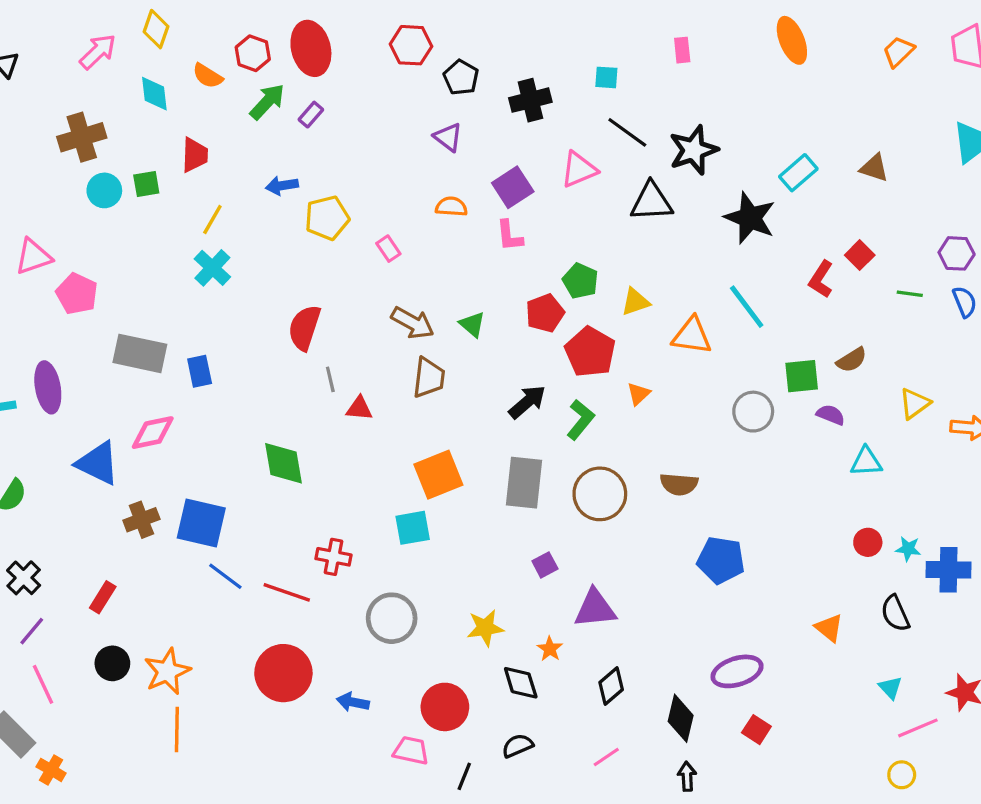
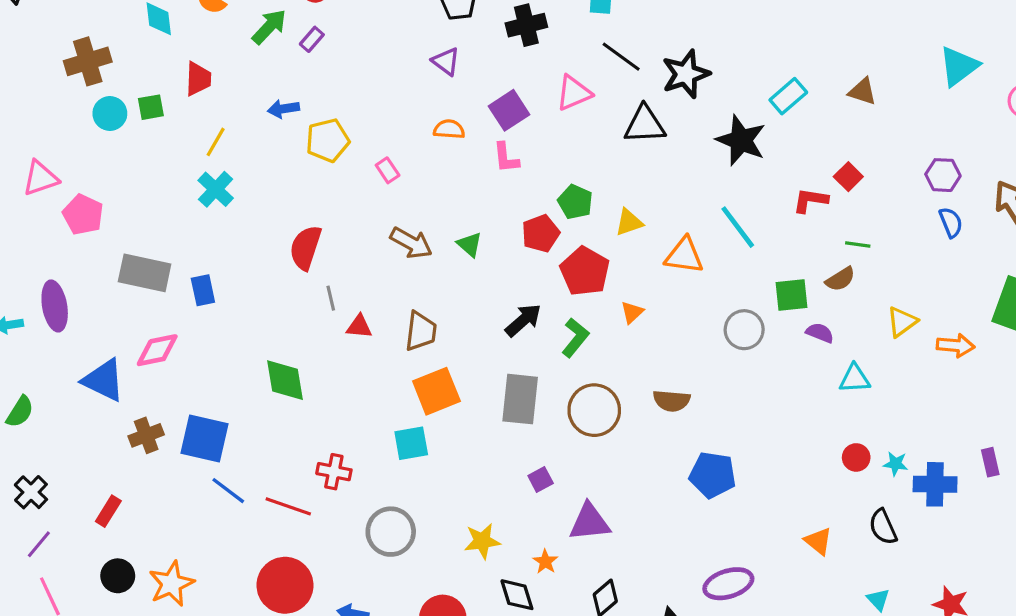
red L-shape: (821, 279) -> (810, 200), turned 66
green line: (910, 294) -> (858, 244), moved
brown trapezoid: (429, 378) -> (421, 331), moved

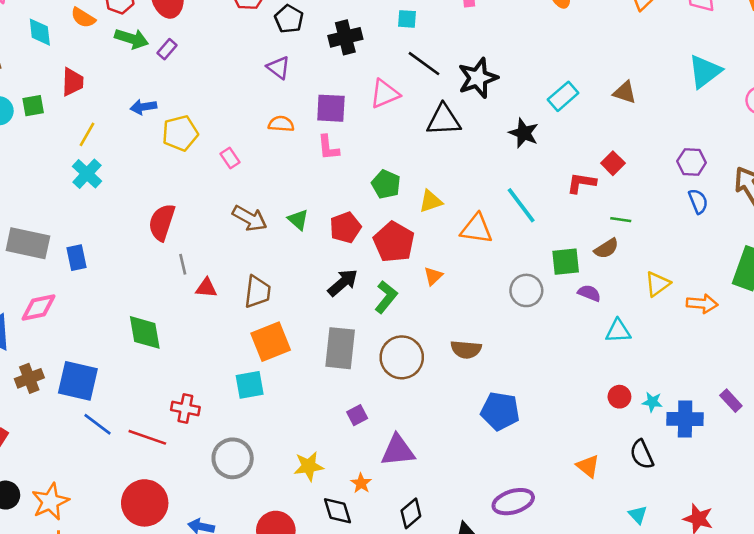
green arrow: (269, 27) -> (132, 39), turned 64
purple square: (509, 110) -> (331, 108), turned 36
black star: (741, 140) -> (524, 133), size x0.7
red pentagon: (541, 233) -> (345, 228), moved
purple rectangle: (990, 462) -> (731, 401), turned -30

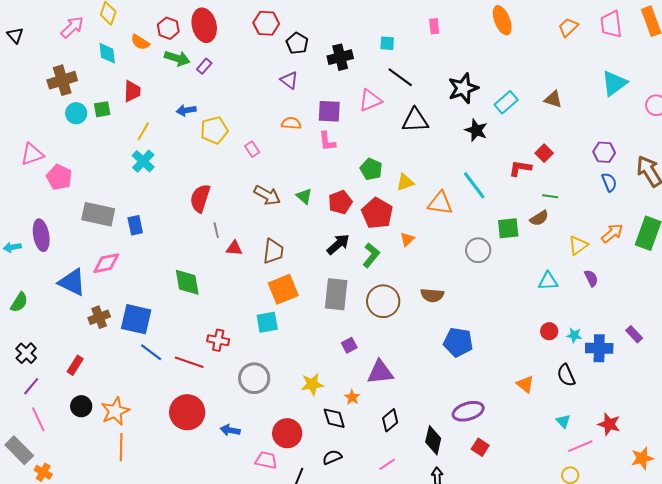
black star: (478, 78) -> (463, 88), moved
purple semicircle: (589, 293) -> (591, 278), moved, turned 42
orange arrow: (702, 304) -> (612, 233), moved, turned -45

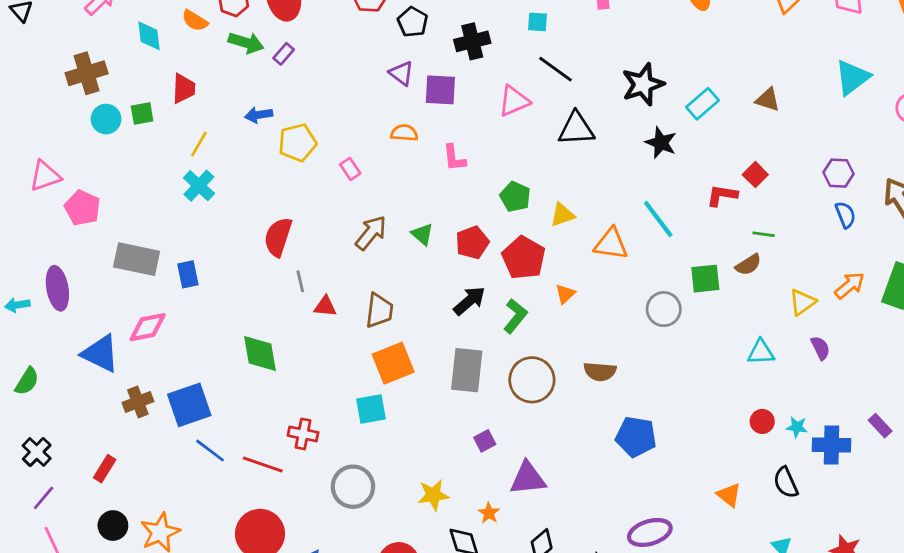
purple square: (329, 111) -> (440, 90), moved
brown arrow: (267, 195) -> (371, 233), turned -80
blue square: (136, 319) -> (189, 405), turned -32

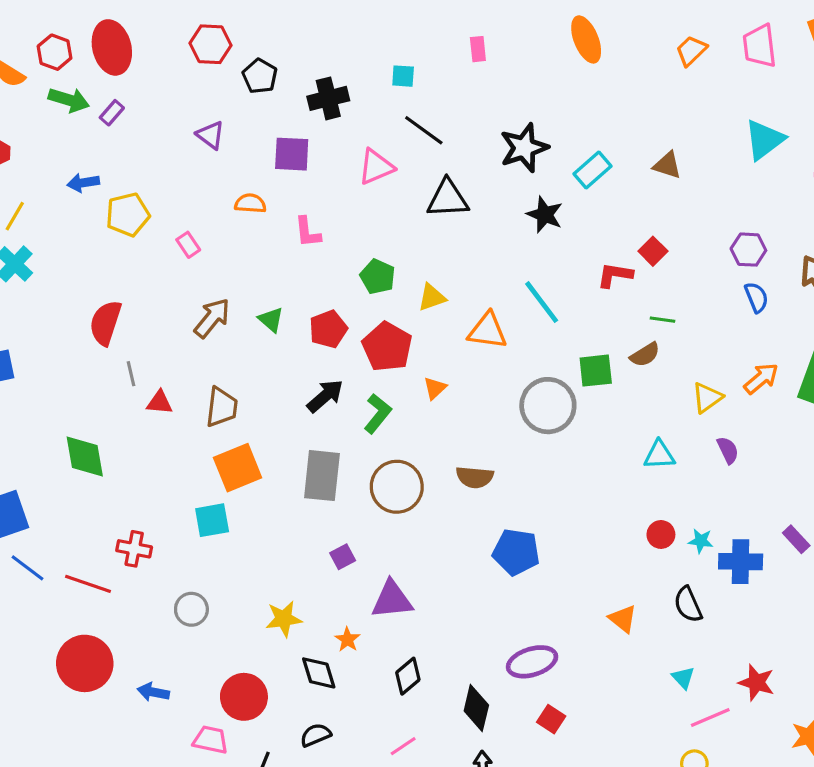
purple triangle: (402, 73) -> (211, 135), moved
gray circle: (664, 309) -> (548, 406), size x1.4
gray circle: (353, 487) -> (191, 609), size x0.7

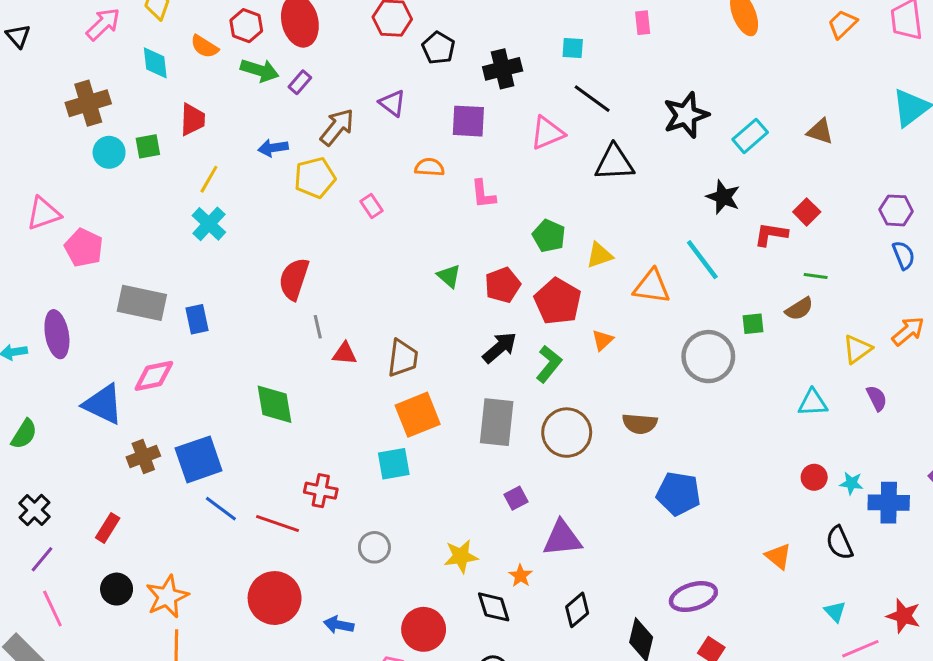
black star: (545, 215) -> (723, 197), moved
brown arrow: (212, 318) -> (337, 127), moved
green square: (596, 371) -> (753, 324), size x0.7

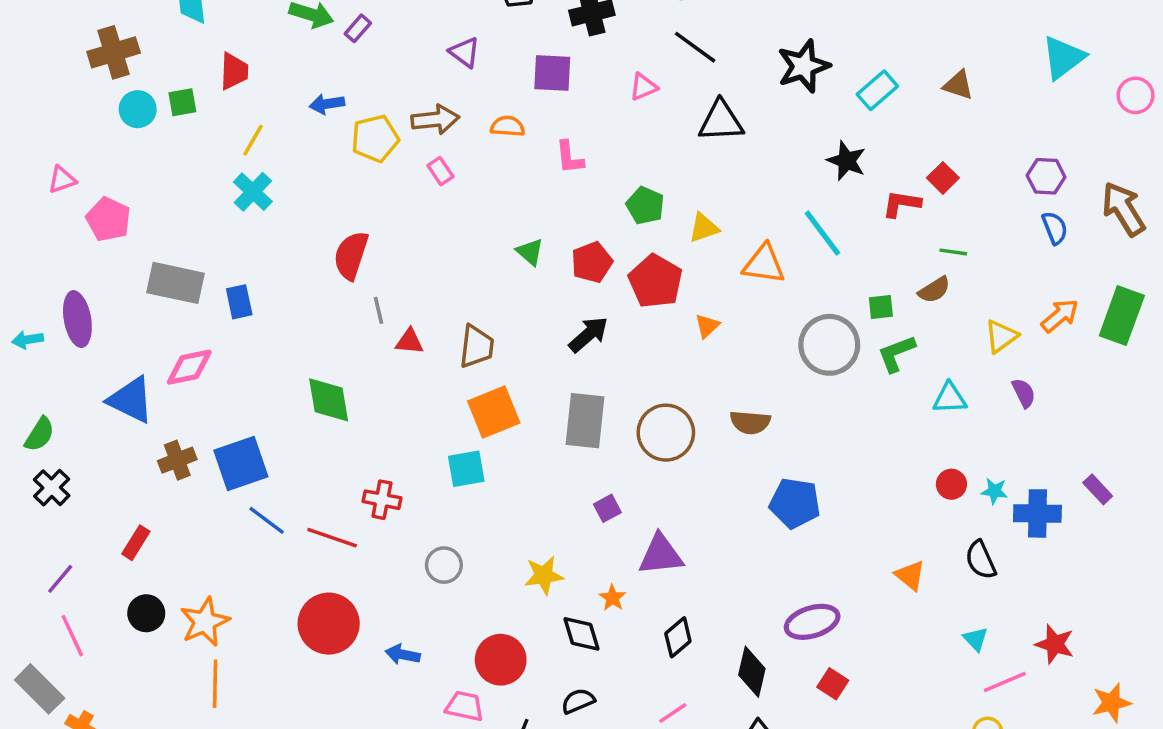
brown arrow: (337, 127) -> (435, 119), moved, turned 45
pink triangle: (547, 133) -> (643, 87), size x0.7
pink triangle: (43, 213) -> (62, 180), size x0.7
green L-shape: (549, 364) -> (896, 353), moved, turned -150
black cross: (35, 510) -> (52, 488), moved

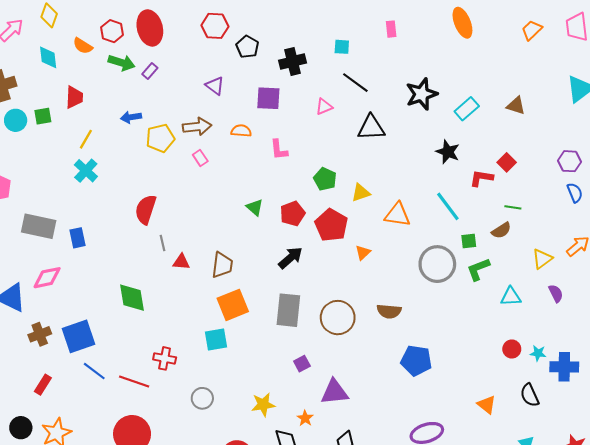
cyan line: (822, 233) -> (448, 206), moved
red rectangle: (136, 543) -> (43, 385), moved

